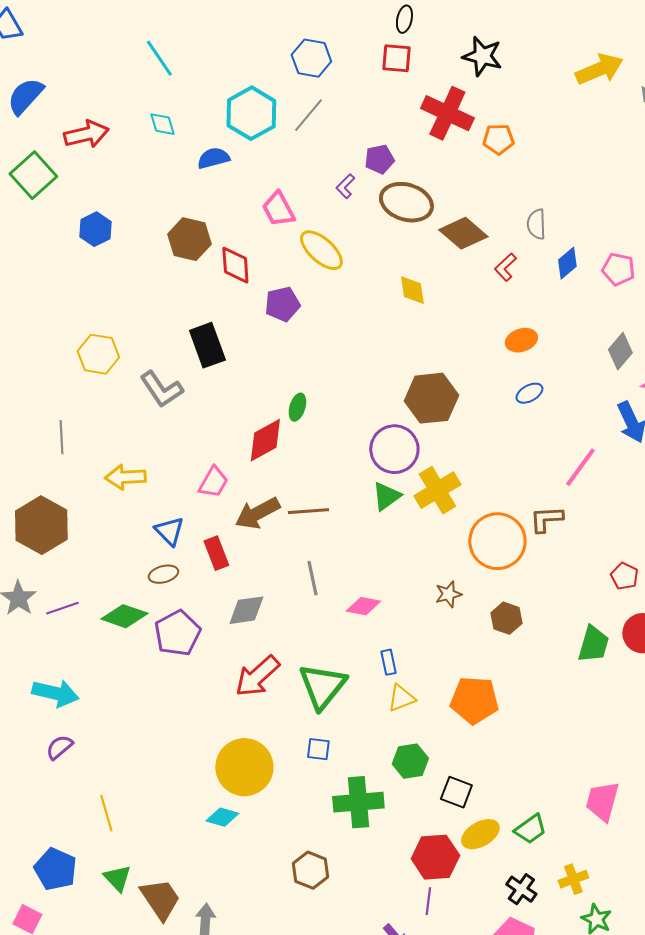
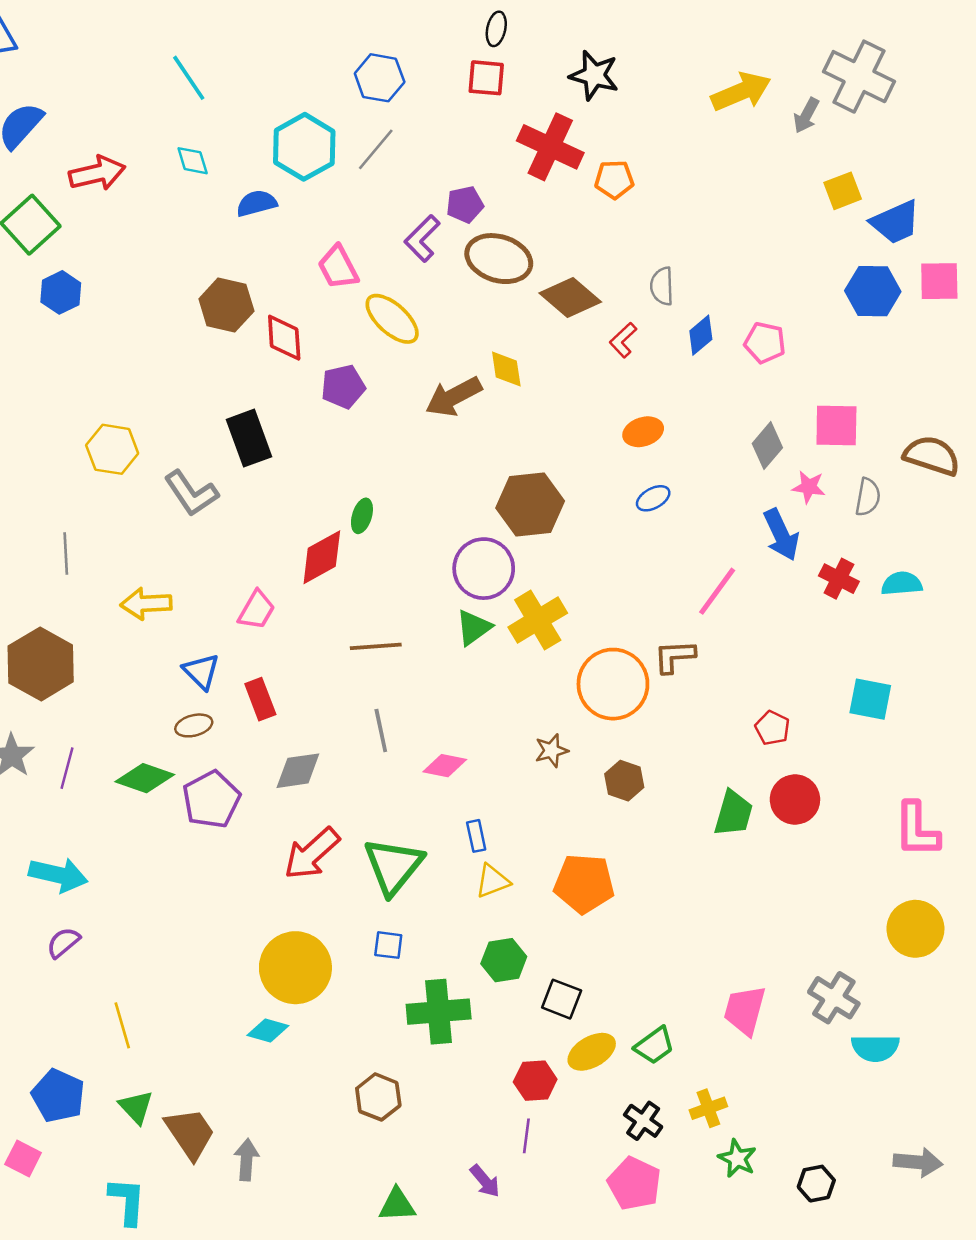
purple L-shape: (345, 186) -> (422, 238), size x1.5
blue hexagon: (95, 229) -> (61, 292), moved
brown arrow: (257, 513) -> (454, 397), moved
purple line: (62, 608) -> (67, 768), turned -56
red hexagon: (435, 857) -> (535, 1081), size x0.7

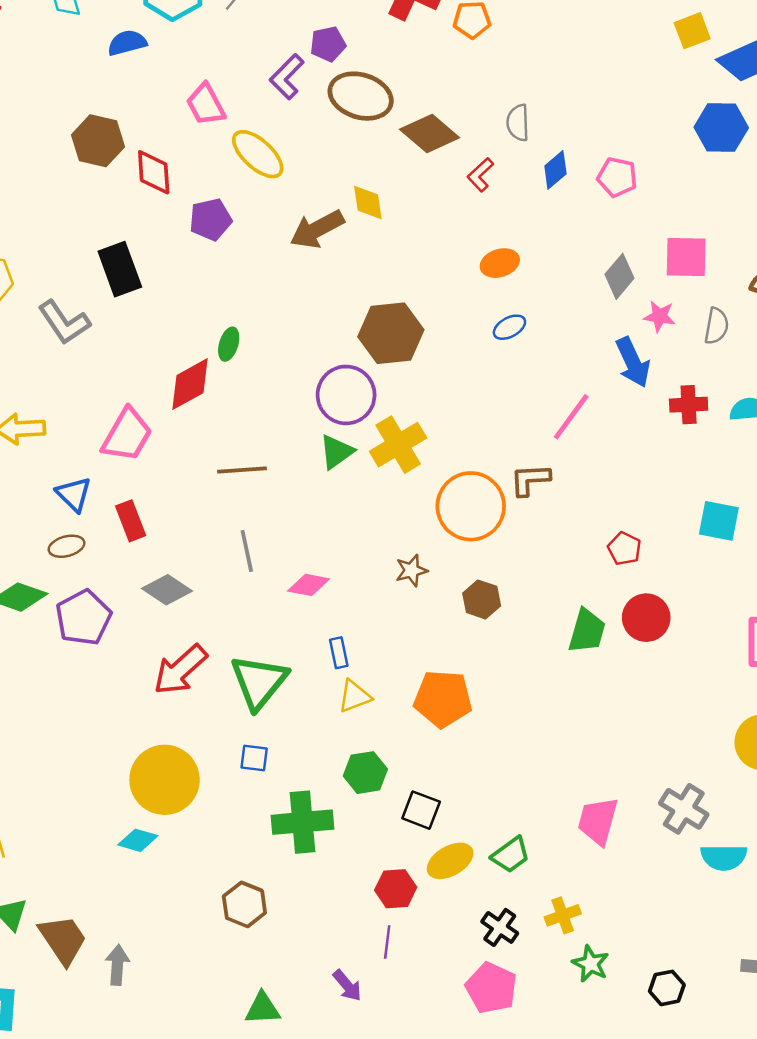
red cross: (839, 579) -> (689, 405), turned -30
pink trapezoid: (257, 610) -> (127, 435), size x1.4
gray diamond: (298, 771) -> (167, 590), turned 42

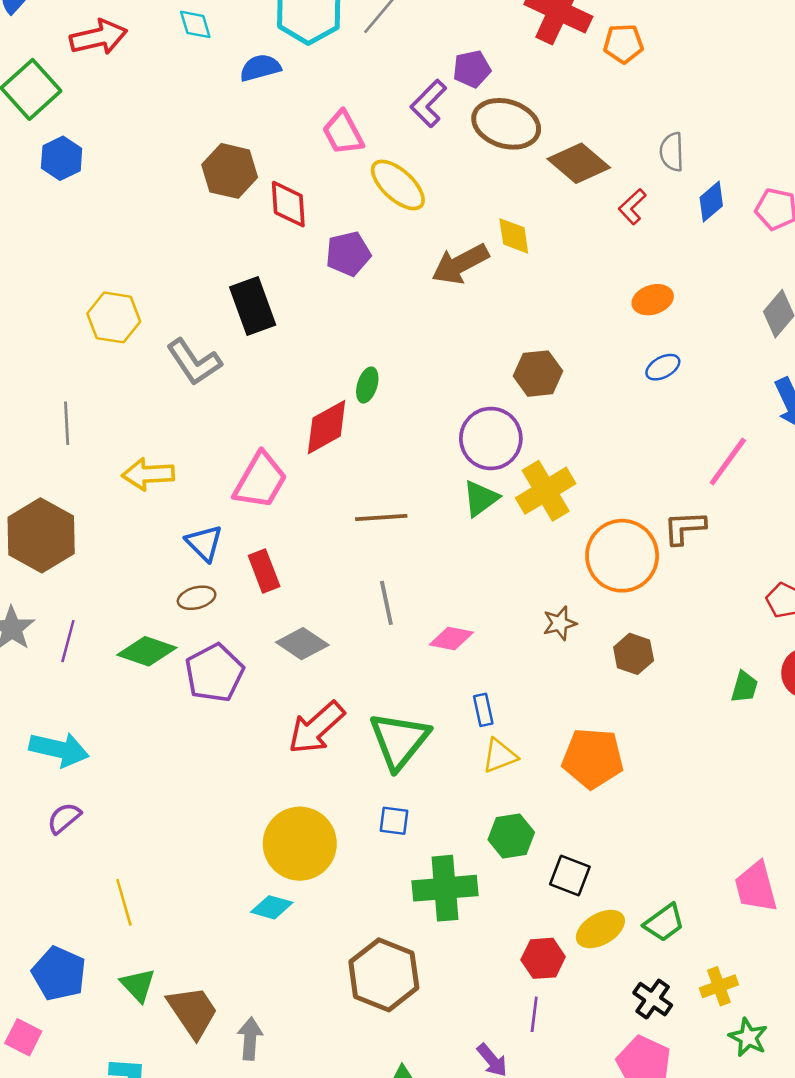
brown hexagon: (391, 333) -> (538, 374), size x0.7
green trapezoid: (587, 631) -> (744, 687), size x0.7
pink trapezoid: (598, 821) -> (756, 887), turned -30
brown hexagon: (244, 904) -> (384, 975), size x1.5

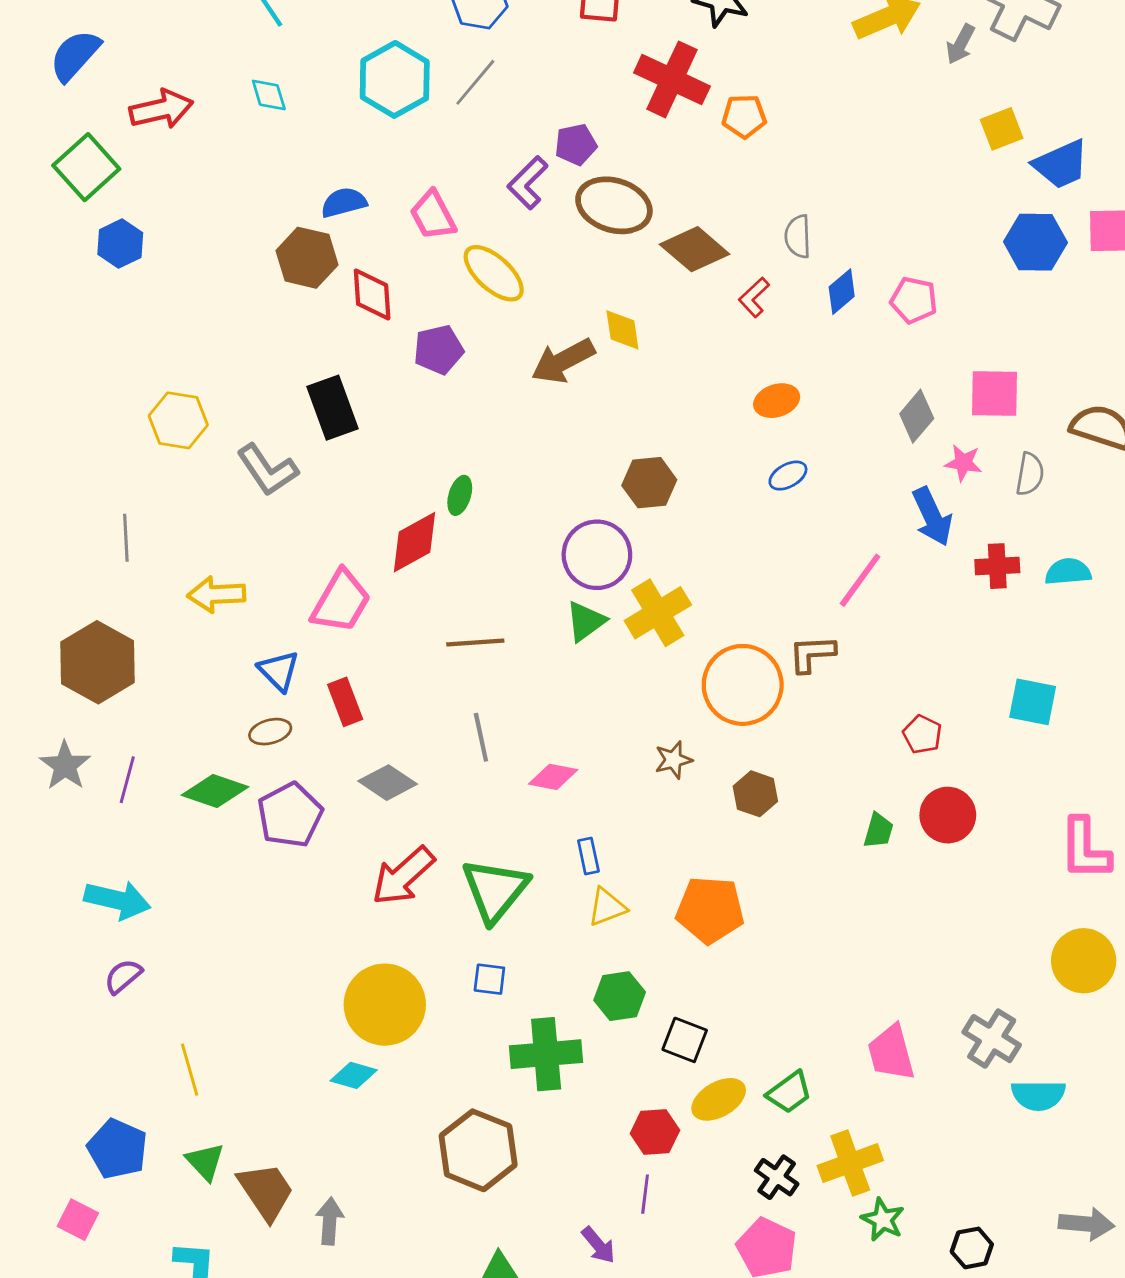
blue semicircle: (260, 68) -> (344, 203), moved
yellow cross: (719, 986) -> (850, 1163), size x1.5

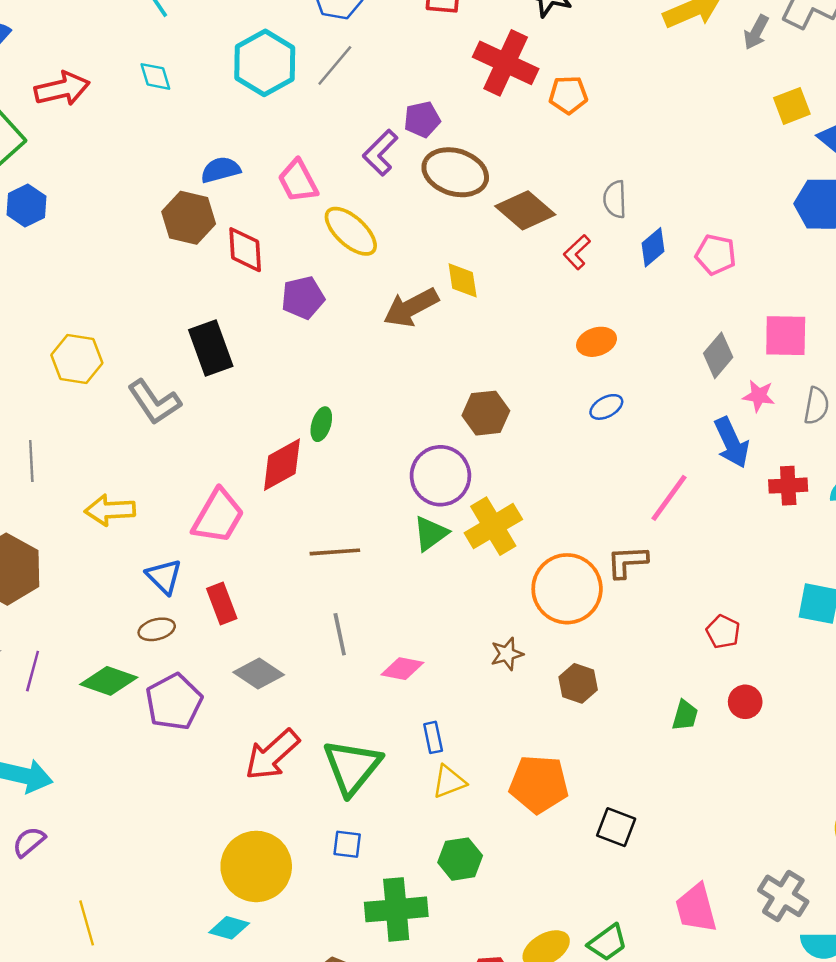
red circle: (948, 815) -> (745, 702), size x0.7
black square: (685, 1040) -> (616, 827), moved

